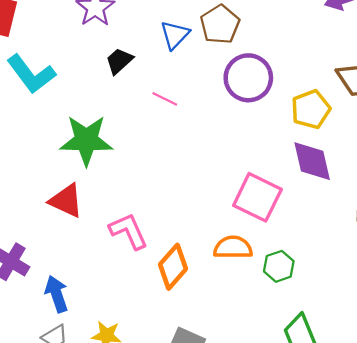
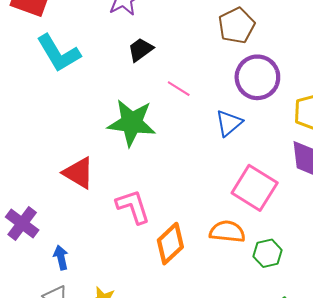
blue triangle: (175, 35) -> (229, 123), moved
green star: (86, 140) -> (132, 123), moved
blue arrow: (57, 294) -> (61, 258), size x0.7

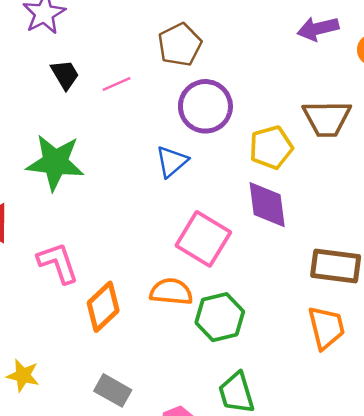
black trapezoid: (140, 50) -> (65, 75), turned 96
pink line: (179, 89) -> (116, 84), moved, turned -55
green hexagon: (268, 253) -> (220, 317), size x1.4

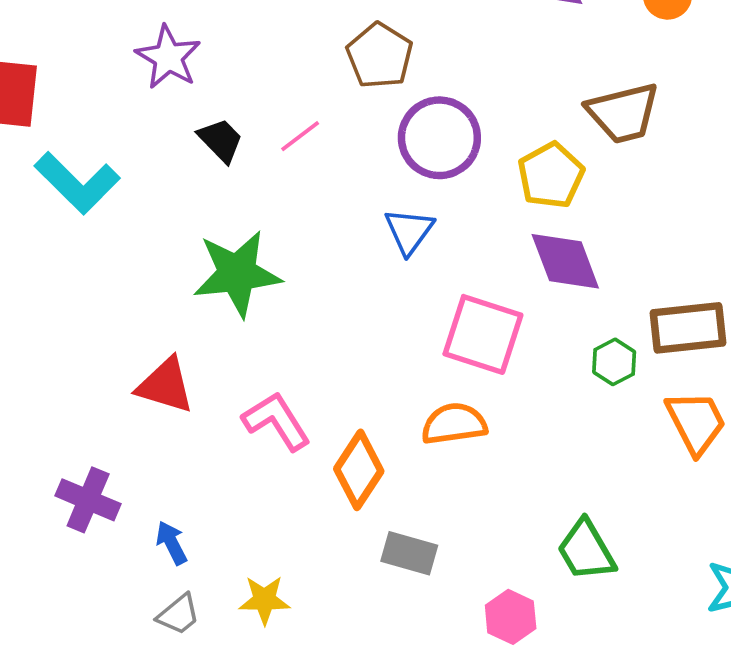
green hexagon: (220, 317) -> (614, 362), moved, size x0.6
gray rectangle: (113, 390) -> (409, 553), moved

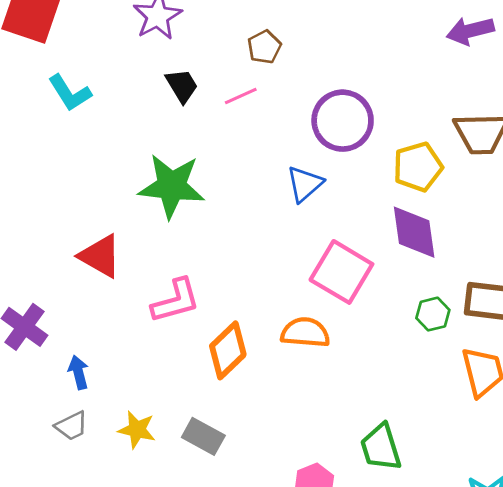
brown pentagon: (380, 56) -> (264, 47), moved, size x0.7
cyan L-shape: (77, 183) -> (70, 93), size x0.7
pink L-shape: (276, 421) -> (176, 301), turned 94
gray rectangle: (409, 553) -> (203, 436), moved

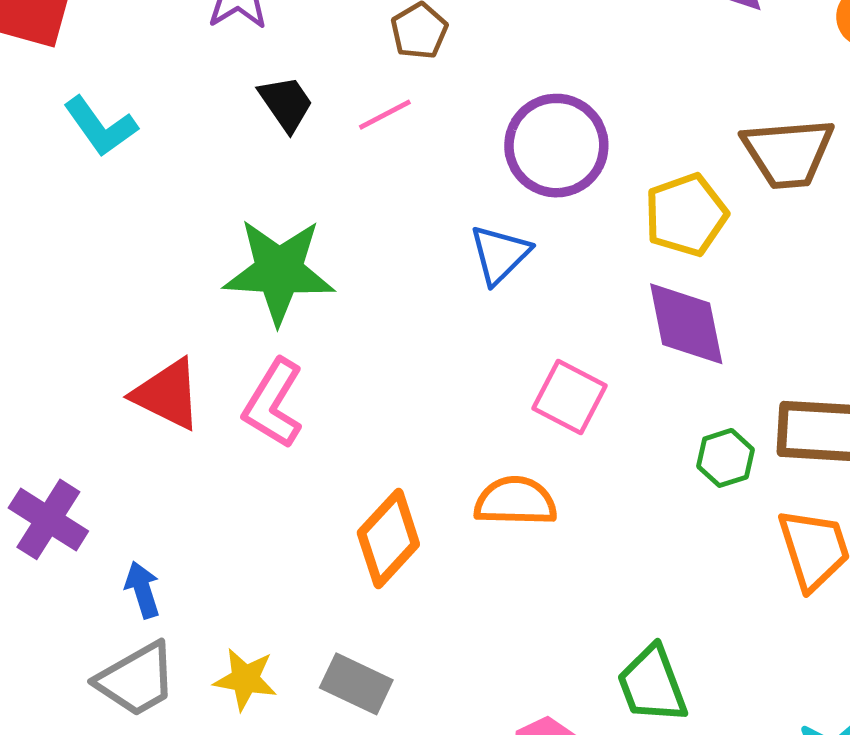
pink square: (341, 272) -> (570, 397), size x0.7
pink L-shape: (176, 301) -> (273, 403), moved, turned 140
gray trapezoid: (72, 426) -> (136, 679), size x1.5

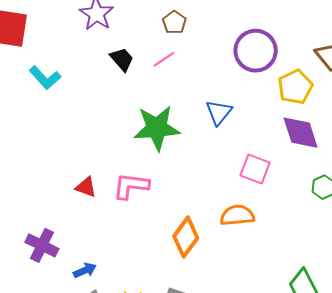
purple circle: (556, 146) -> (256, 51), moved
green star: (279, 271) -> (157, 128), moved
red triangle: (167, 394) -> (86, 187), size x0.7
pink L-shape: (273, 403) -> (131, 186), turned 72
blue arrow: (143, 590) -> (85, 270), turned 90

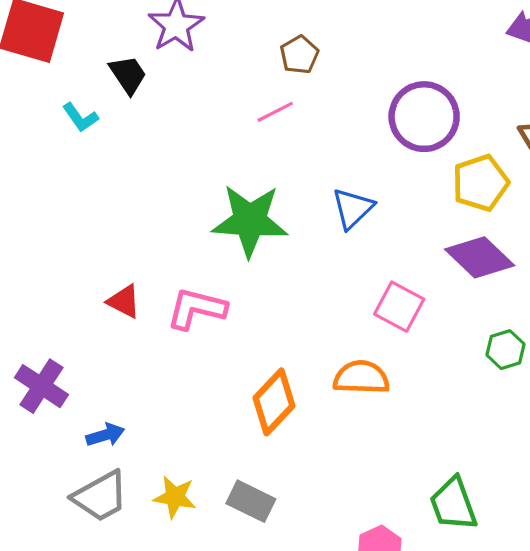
black trapezoid: (122, 59) -> (128, 75), moved
cyan L-shape: (45, 78) -> (80, 117), size x0.7
purple diamond: (301, 133) -> (480, 257), turned -36

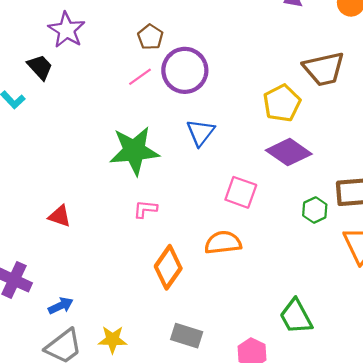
purple circle: (424, 117) -> (185, 70), moved
pink L-shape: (196, 309) -> (145, 209), moved, size x0.6
gray rectangle: (251, 501) -> (187, 336), moved

